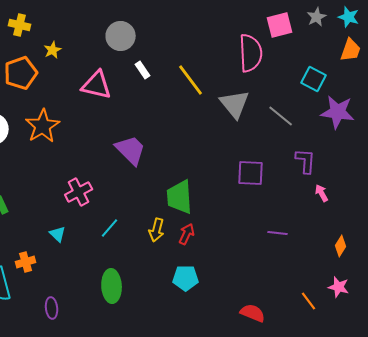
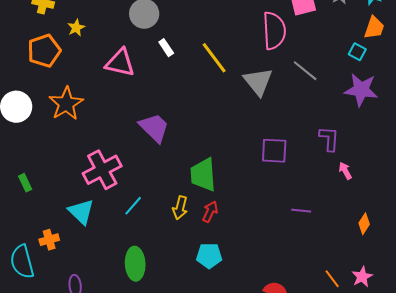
cyan square: (314, 79) -> (357, 52), moved, size x0.7
gray line: (281, 116) -> (305, 71), moved
pink cross: (79, 192) -> (102, 170), size x1.4
cyan triangle: (58, 234) -> (81, 212), size x1.6
pink star: (339, 287) -> (362, 277), moved, turned 30

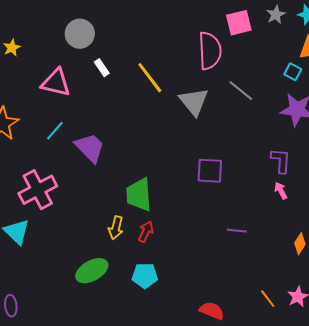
purple L-shape: (329, 139) -> (281, 161), moved
cyan line: (133, 206) -> (55, 131), moved
green ellipse: (135, 264) -> (92, 271), moved, turned 64

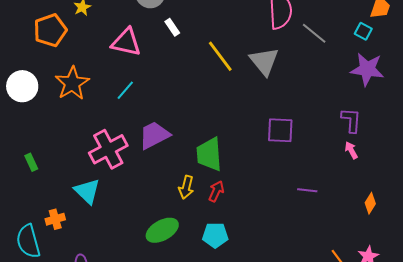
yellow line: (150, 78) -> (220, 56), moved
gray line: (241, 91) -> (314, 33), moved
purple trapezoid: (90, 148) -> (154, 135), moved, turned -72

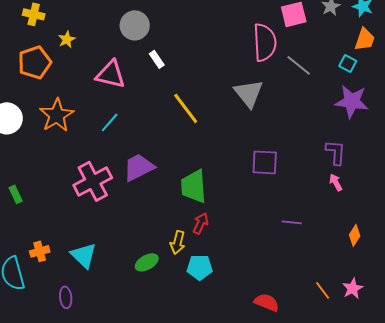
yellow line: (220, 56) -> (186, 108), moved
yellow arrow: (186, 187) -> (178, 242), moved
cyan triangle: (87, 191) -> (84, 255), moved
green ellipse: (162, 230) -> (147, 262), size x0.7

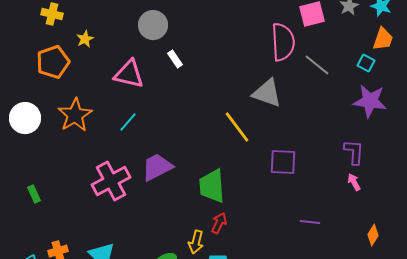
gray triangle: (249, 93) -> (267, 93), turned -32
yellow line: (186, 108) -> (237, 127), moved

